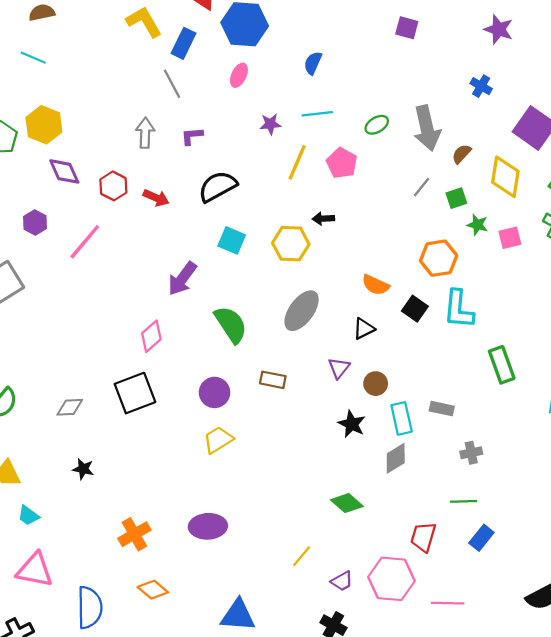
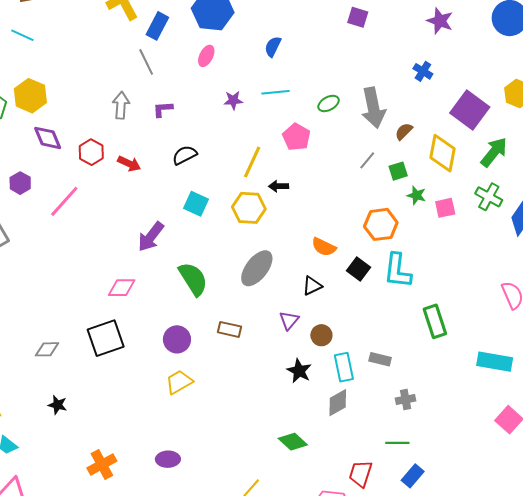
yellow line: (297, 162) -> (252, 162), moved
black semicircle: (218, 186) -> (185, 155), size x0.7
pink diamond: (151, 336) -> (122, 288), turned 40
purple ellipse: (208, 526) -> (168, 459), size x0.7

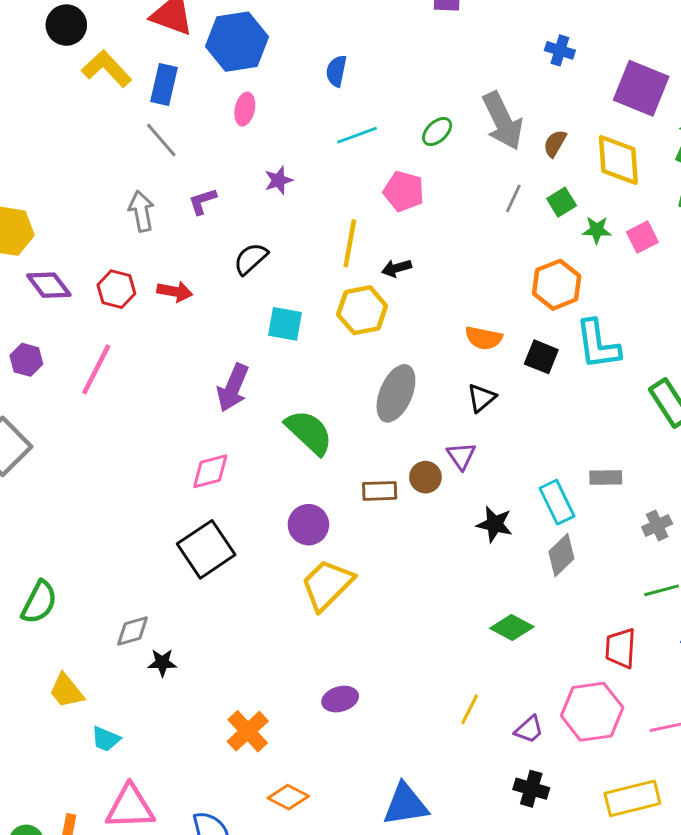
purple star: (233, 100) -> (279, 180), moved
brown circle: (321, 335) -> (425, 477), moved
gray diamond: (47, 349) -> (133, 631), moved
yellow trapezoid: (179, 382) -> (327, 585), size x1.4

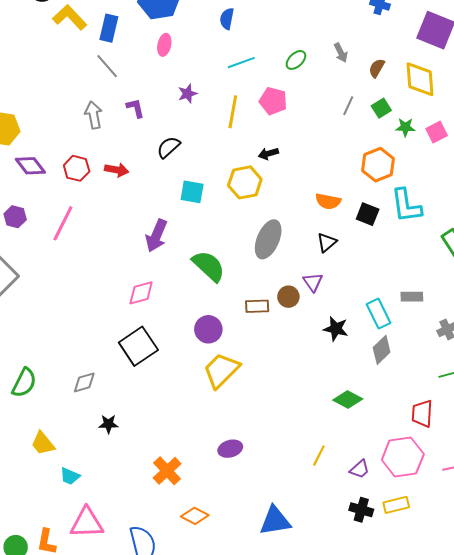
gray arrow: (503, 121) -> (341, 53), size x0.5
purple L-shape: (202, 201) -> (135, 108), turned 95
yellow line: (350, 243) -> (233, 112), moved
gray diamond: (133, 631) -> (84, 382), moved
yellow rectangle: (632, 798) -> (396, 505), moved, size x0.7

